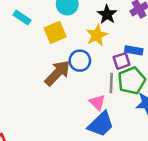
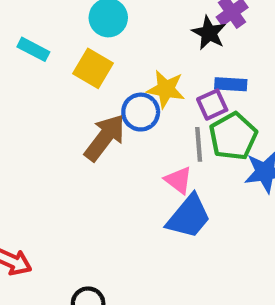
black star: (107, 14) -> (209, 33), moved
yellow square: (55, 32) -> (93, 68), turned -30
yellow star: (97, 35) -> (166, 89), moved, turned -30

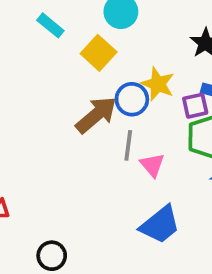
gray line: (199, 144) -> (128, 145), moved
blue trapezoid: (189, 217) -> (160, 225), moved

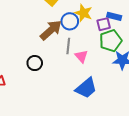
black circle: (52, 256) -> (35, 63), moved

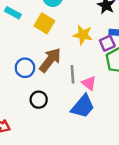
blue circle: (70, 21) -> (25, 68), moved
blue trapezoid: (86, 88) -> (83, 106), moved

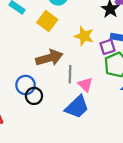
brown arrow: (50, 60) -> (49, 58), turned 30
blue circle: (25, 68) -> (26, 85), moved

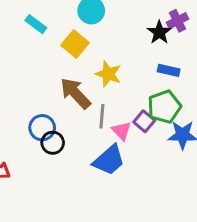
yellow star: (84, 36) -> (108, 74), moved
purple square: (108, 47) -> (144, 121), moved, turned -35
brown arrow: (49, 58) -> (75, 93), turned -120

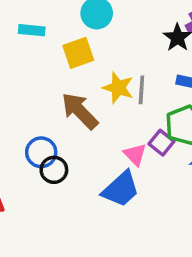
cyan rectangle: (36, 24) -> (32, 30), turned -30
yellow square: (75, 44) -> (78, 53), turned 32
gray line: (102, 116) -> (141, 90), moved

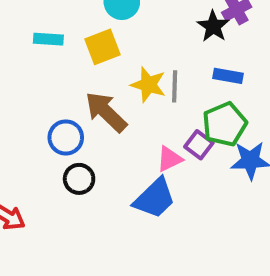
cyan rectangle: (32, 30) -> (48, 39), moved
blue circle: (41, 152) -> (66, 137), moved
pink triangle: (135, 154) -> (170, 159), turned 50

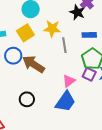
yellow star: (148, 85) -> (52, 29), moved
blue circle: (66, 137) -> (13, 56), moved
purple square: (199, 145) -> (89, 74), moved

